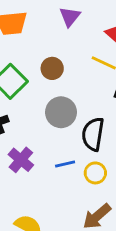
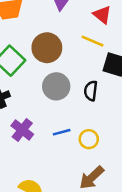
brown circle: (52, 68) -> (47, 48), size x1.5
black semicircle: (93, 134) -> (91, 91), moved, size x0.7

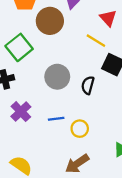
brown circle: (47, 48) -> (50, 21), moved

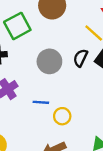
black semicircle: (88, 85) -> (81, 58), moved

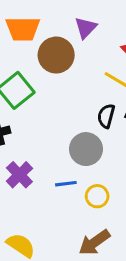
gray circle: (49, 61) -> (86, 149), moved

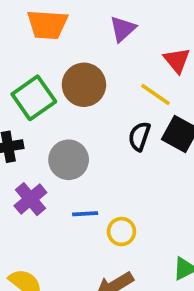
brown circle: (56, 55) -> (84, 85), moved
gray circle: (86, 149) -> (69, 160), moved

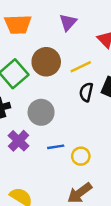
yellow line: (155, 94) -> (81, 67), moved, turned -55

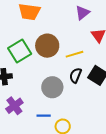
purple triangle: (68, 22) -> (82, 13), moved
gray circle: (41, 112) -> (52, 87), moved

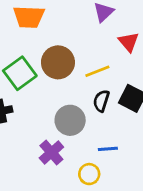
purple cross: (14, 106) -> (51, 153), moved
blue line: (44, 116) -> (108, 149), moved

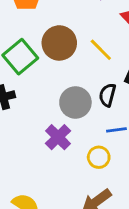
yellow line: (97, 71) -> (101, 50), turned 70
black semicircle: (101, 101) -> (107, 95), moved

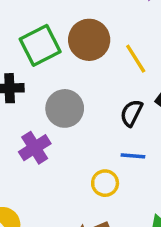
gray circle: (75, 102) -> (65, 108), moved
purple cross: (58, 137) -> (35, 148), moved

